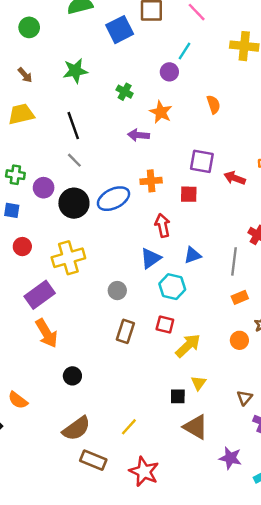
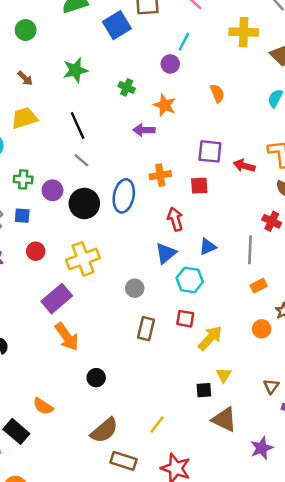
blue ellipse: (113, 199) -> (124, 196), turned -48
purple star: (230, 458) -> (262, 448), turned -30

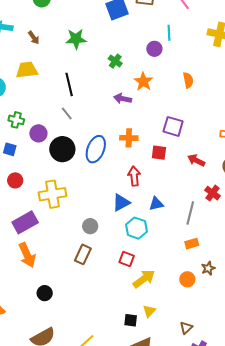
cyan line: (184, 42) -> (169, 33), turned -42
red arrow: (244, 166) -> (196, 160), moved
brown rectangle: (146, 329) -> (83, 254), moved

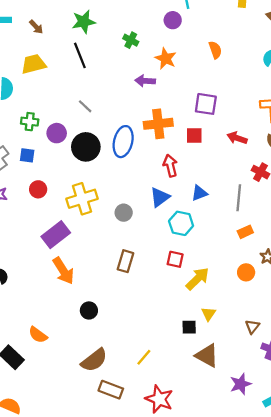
black line: (69, 84) -> (80, 55), moved
orange cross: (129, 138) -> (158, 124), size x1.4
gray circle: (90, 226) -> (124, 213), moved

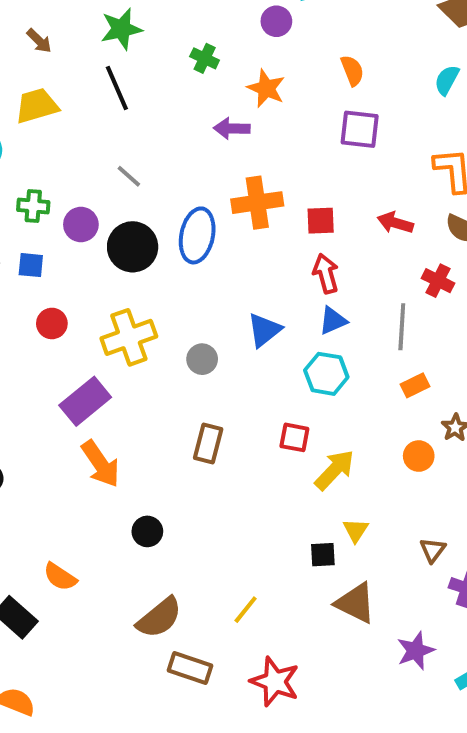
purple square: (206, 104) -> (360, 129), moved
red arrow: (170, 166) -> (326, 274), moved
cyan hexagon: (181, 223) -> (326, 374), moved

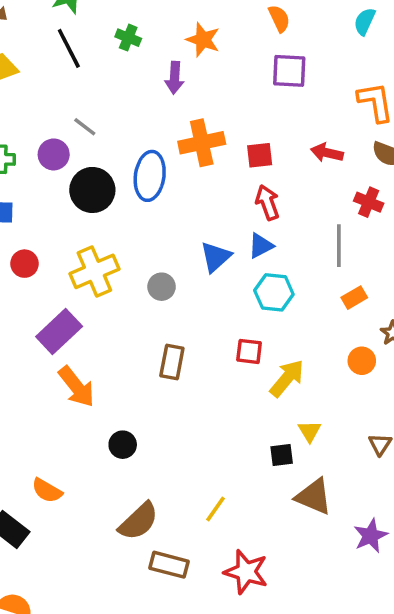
green cross: (205, 58) -> (128, 38), moved
purple arrow: (232, 128) -> (174, 78), turned -84
purple circle: (81, 225) -> (54, 154), moved
blue triangle: (333, 321) -> (261, 246), moved

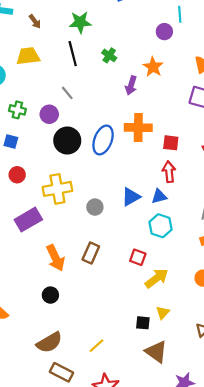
gray line: (85, 127) -> (67, 93), moved
orange arrow: (77, 387) -> (56, 258), moved

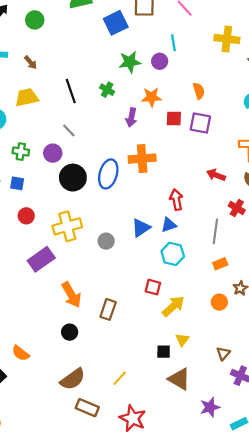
green star: (80, 22) -> (130, 62), moved
orange star: (153, 67) -> (151, 97), turned -30
red square: (171, 143) -> (174, 118), moved
brown rectangle: (91, 253) -> (108, 309), moved

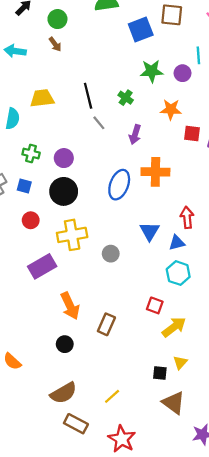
brown arrow: (31, 62) -> (55, 44), moved
purple arrow: (131, 117) -> (135, 135), moved
gray line: (69, 130) -> (99, 123), moved
black circle: (73, 178) -> (64, 191), moved
blue triangle: (141, 228) -> (149, 231), moved, turned -30

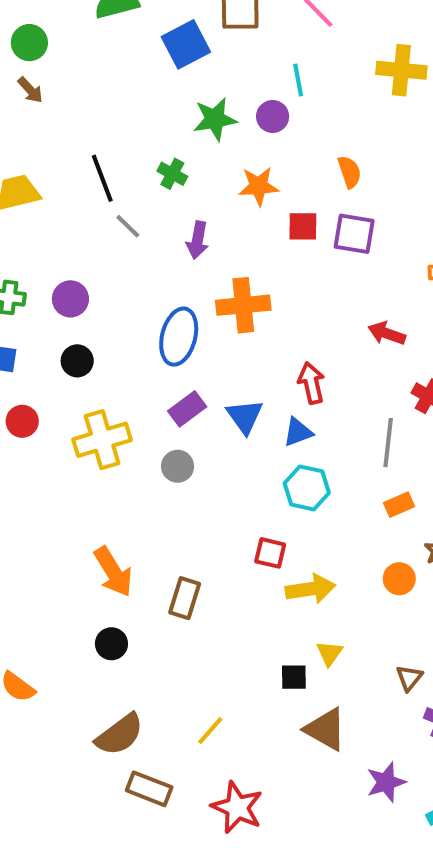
black circle: (64, 191) -> (77, 361), size x0.6
purple rectangle: (42, 266) -> (187, 409), moved, size x0.7
yellow arrow: (174, 327) -> (310, 589), turned 35

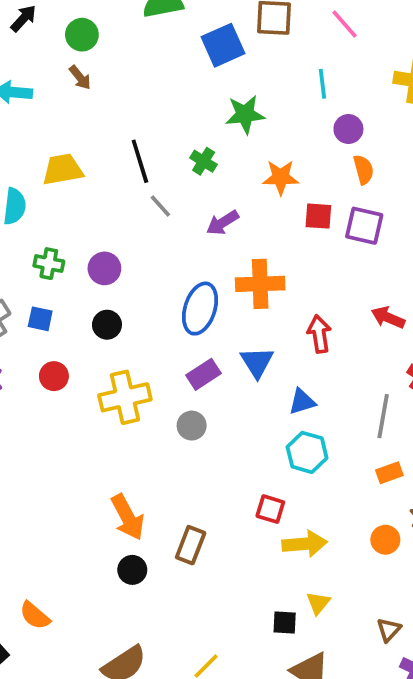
purple circle: (273, 116) -> (348, 129), moved
purple arrow: (198, 240) -> (222, 223), turned 44
red arrow: (311, 383) -> (319, 334), moved
blue triangle: (245, 416) -> (257, 362), moved
black circle: (111, 644) -> (132, 570), moved

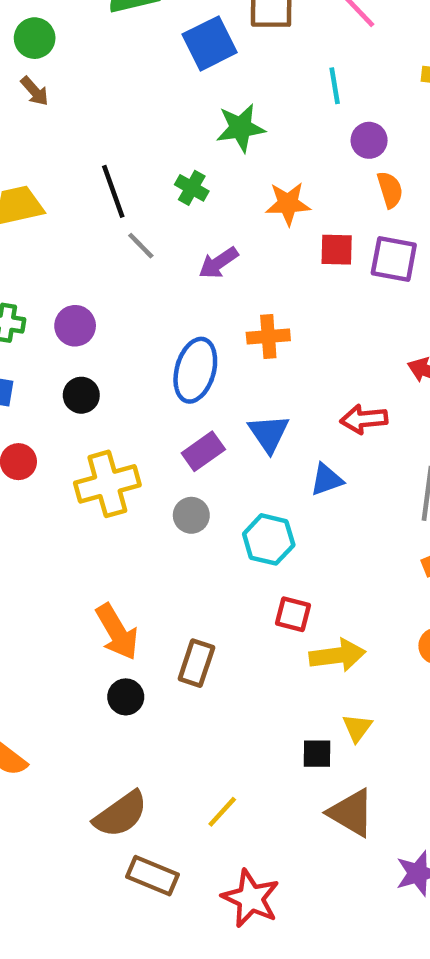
orange cross: (260, 284) -> (268, 336), size x0.7
red arrow: (319, 334) -> (364, 419), moved, turned -84
cyan hexagon: (307, 452) -> (269, 539), moved

